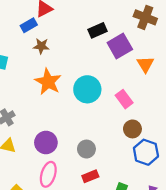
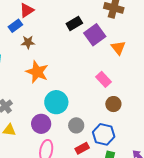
cyan circle: (87, 89) -> (56, 102), moved
blue hexagon: (146, 152) -> (104, 134), moved

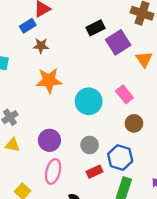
orange star: (37, 72) -> (49, 80), turned -30
cyan circle: (56, 102) -> (89, 101), moved

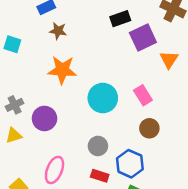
purple circle: (49, 140) -> (44, 118), moved
yellow triangle: (12, 145) -> (14, 135), turned -35
red rectangle: (94, 172) -> (100, 176), turned 35

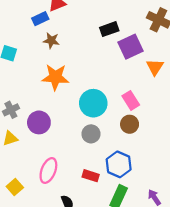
brown circle: (149, 128) -> (130, 124), moved
gray circle: (98, 146) -> (91, 134), moved

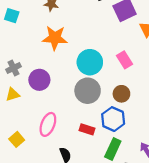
brown circle: (130, 124) -> (121, 94), moved
gray circle: (91, 134) -> (88, 91), size x1.5

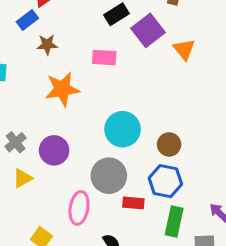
pink rectangle: (125, 60) -> (104, 58), moved, turned -42
cyan circle: (90, 62) -> (123, 129), moved
gray circle: (88, 91) -> (109, 176), moved

